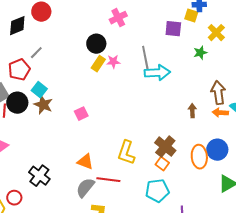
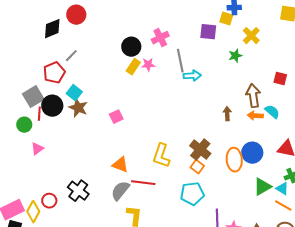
pink cross: (118, 18) -> (160, 38), moved
cyan arrow: (157, 73) -> (192, 76), size x0.7
black cross: (39, 176) -> (78, 191), moved

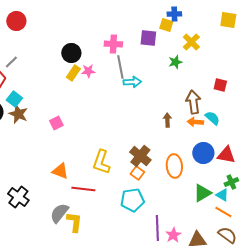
pink cross: (160, 38) -> (113, 44), moved, turned 30
blue circle: (252, 153) -> (203, 153), moved
gray semicircle: (120, 191) -> (59, 213), moved

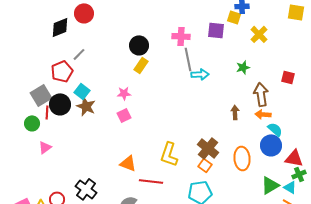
green star: (175, 62) -> (243, 67), moved
pink star: (88, 71) -> (124, 93), moved
cyan semicircle: (212, 118) -> (275, 129), moved
red triangle: (226, 155) -> (294, 158), moved

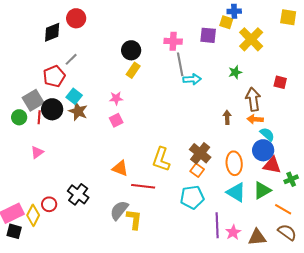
yellow cross: (259, 34) -> (251, 39), size x1.4
green circle: (32, 123) -> (19, 117), moved
red triangle: (294, 158) -> (272, 165), moved
cyan triangle: (290, 187) -> (236, 192), moved, size x1.5

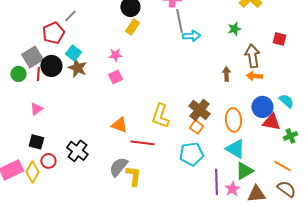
cyan semicircle: (267, 134) -> (286, 101), moved
green triangle: (262, 190) -> (244, 171), moved
black square: (14, 231) -> (36, 142), moved

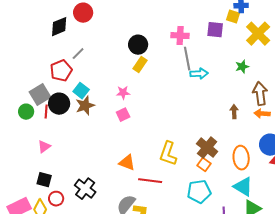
brown star: (77, 68) -> (85, 106), turned 30

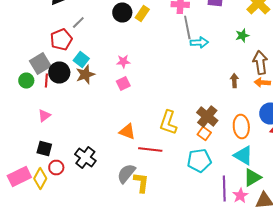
black circle: (138, 45) -> (122, 12), moved
yellow rectangle: (140, 65) -> (142, 14), moved

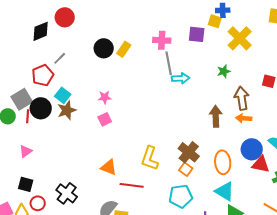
brown arrow: (234, 80) -> (216, 116), size x1.5

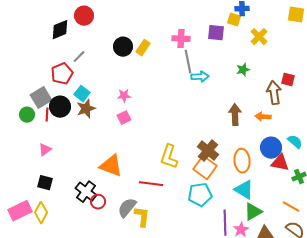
yellow cross: (240, 38) -> (259, 37), size x0.7
brown arrow: (242, 98) -> (274, 93), moved
orange triangle: (109, 167) -> (111, 166), moved, size x1.4
orange square: (186, 169) -> (205, 168), size x1.6
red circle: (38, 203) -> (98, 202), moved

